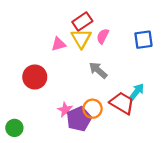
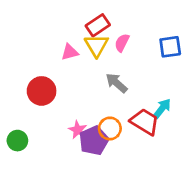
green circle: (14, 128) -> (17, 141), moved

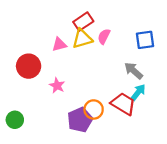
yellow triangle: (96, 45) -> (82, 39), turned 45
gray arrow: (117, 83) -> (134, 71), moved
red circle: (42, 91) -> (29, 66), moved
pink star: (78, 130) -> (57, 86), moved

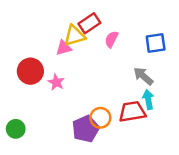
yellow triangle: (82, 39) -> (75, 36), moved
pink star: (57, 86) -> (56, 82), moved
cyan arrow: (138, 92) -> (148, 99), turned -48
red trapezoid: (123, 104) -> (132, 112), turned -40

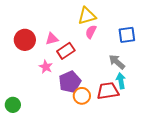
red rectangle: (89, 23) -> (66, 51), moved
yellow triangle: (75, 36) -> (87, 16), moved
red circle: (30, 71) -> (25, 40), moved
purple pentagon: (86, 129) -> (70, 82), moved

